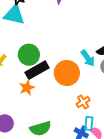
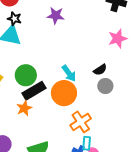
cyan arrow: (88, 58) -> (69, 73), moved
orange cross: (83, 102) -> (81, 122), size x1.5

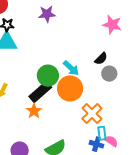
pink star: (118, 39) -> (112, 25), turned -30
green circle: (26, 75) -> (48, 76), moved

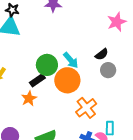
pink star: (112, 25) -> (117, 22), turned 30
black rectangle: (40, 92) -> (37, 80), size x0.7
cyan rectangle: (102, 133) -> (110, 128), moved

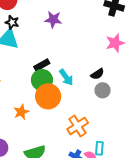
black rectangle: (37, 80) -> (42, 65), moved
orange circle: (67, 80) -> (48, 96), moved

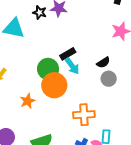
black star: (12, 22) -> (40, 12), moved
black rectangle: (42, 65) -> (68, 54), moved
orange cross: (78, 126) -> (84, 115), turned 30

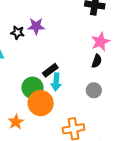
black semicircle: (103, 62) -> (97, 61), moved, turned -32
cyan arrow: (72, 66) -> (56, 82), turned 48

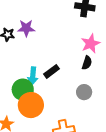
black rectangle: (50, 70) -> (51, 71), moved
cyan arrow: (56, 82) -> (33, 76), moved

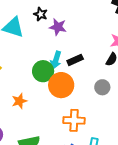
purple star: (26, 28) -> (58, 27), moved
orange circle: (31, 105) -> (61, 85), moved

